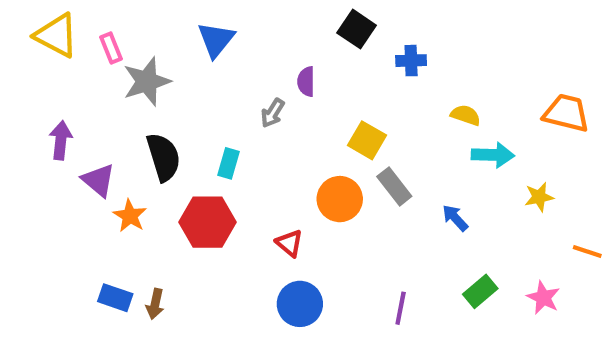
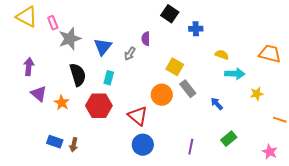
blue triangle: (216, 40) -> (103, 47), moved
purple triangle: (98, 180) -> (39, 94), moved
red triangle: (289, 243) -> (138, 116), size x1.5
pink star: (543, 298) -> (270, 152), moved

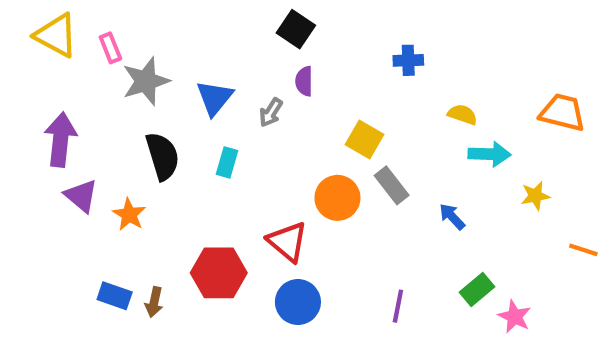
black square: (170, 14) -> (296, 29), moved
purple arrow: (29, 67) -> (60, 140), size x1.4
red hexagon: (99, 106) -> (219, 273), moved
pink star: (270, 152) -> (515, 317), moved

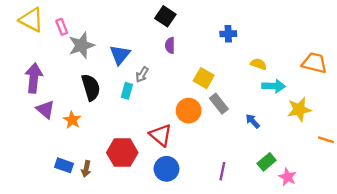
gray arrow: (271, 112) -> (142, 75), moved
yellow star: (535, 196) -> (299, 109), size x1.5

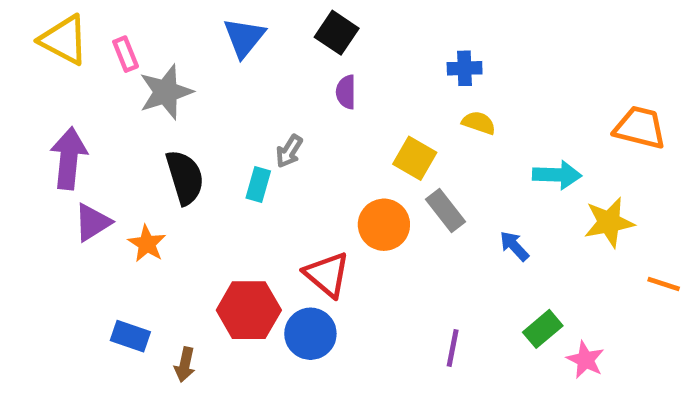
blue triangle: (120, 55) -> (244, 37), moved
yellow semicircle: (258, 64) -> (479, 123), moved
purple triangle: (45, 109) -> (92, 222), turned 48
brown arrow: (86, 169) -> (185, 365), moved
blue circle: (166, 169) -> (310, 334), moved

